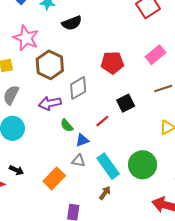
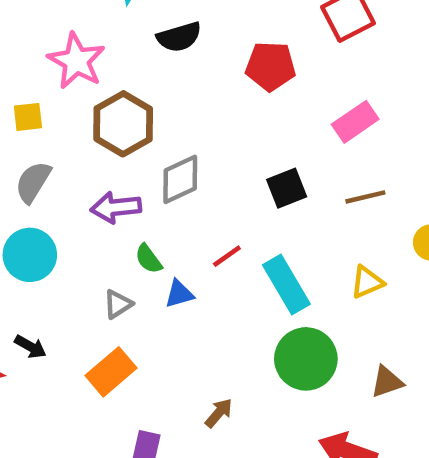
red pentagon: (112, 63) -> (271, 66), moved
black square: (126, 103) -> (287, 188), moved
gray triangle: (78, 161) -> (118, 304), moved, turned -48
cyan rectangle: (108, 166) -> (286, 284), moved

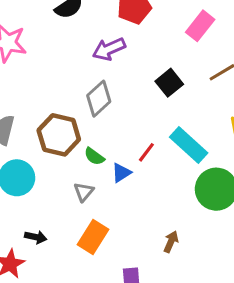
brown hexagon: (123, 124) -> (59, 135), moved
purple arrow: (116, 207) -> (109, 49), moved
red line: (227, 256) -> (146, 152), moved

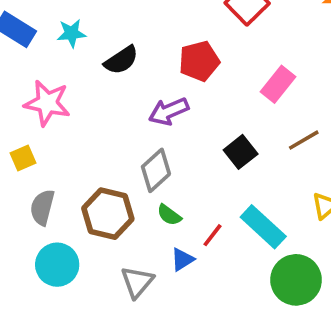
green semicircle: (94, 156) -> (169, 215), moved
gray triangle: (84, 192) -> (137, 282), size x1.4

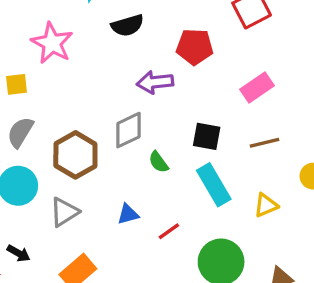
black square: (241, 152) -> (207, 136), turned 32
green semicircle: (169, 215) -> (159, 162), moved
cyan rectangle: (263, 227) -> (214, 185), moved
red line: (212, 235) -> (169, 231), moved
gray triangle: (137, 282) -> (64, 212), moved

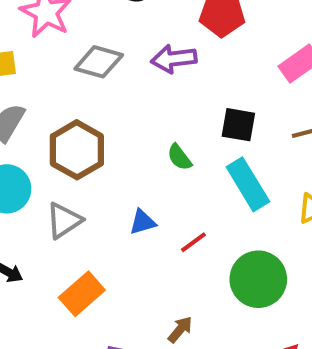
gray diamond: (128, 130) -> (99, 62), moved, turned 42

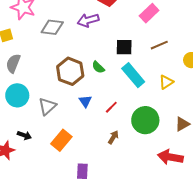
brown hexagon: (77, 150) -> (70, 71), moved
blue triangle: (143, 222) -> (85, 101), turned -40
brown arrow: (180, 329) -> (113, 137), moved

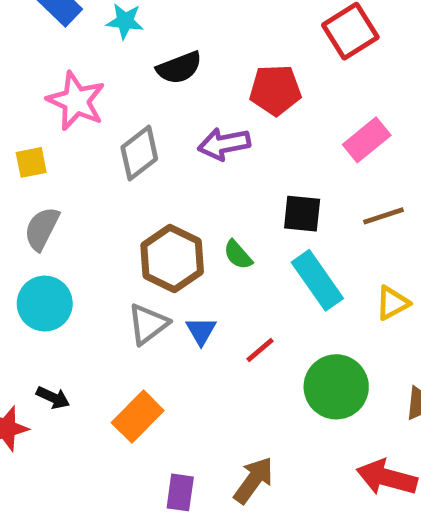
gray diamond: (52, 27) -> (139, 153), turned -50
gray triangle: (47, 106) -> (148, 324), moved
brown arrow: (113, 137) -> (254, 480), moved, size x1.5

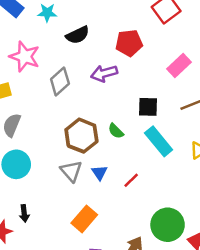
gray triangle: (148, 324) -> (71, 171), turned -30
green circle: (336, 387) -> (168, 225), moved
black arrow: (53, 398) -> (24, 213), turned 63
orange rectangle: (138, 417) -> (84, 219), moved

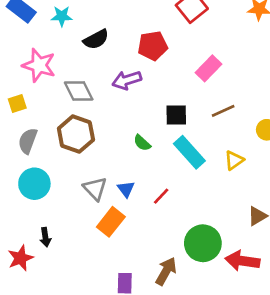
gray diamond: (60, 81) -> (79, 91), turned -72
brown hexagon: (81, 136) -> (76, 134), moved
orange rectangle: (84, 219) -> (111, 222), moved

